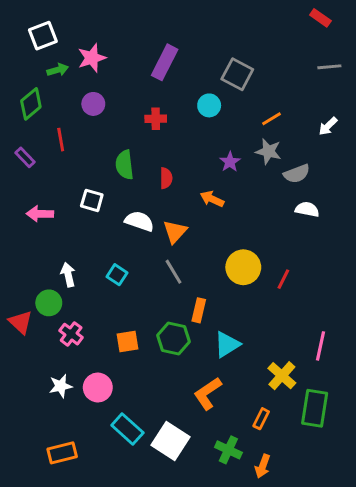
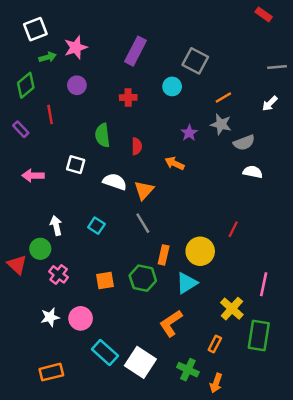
gray line: (329, 67) -> (277, 67), moved
yellow circle: (243, 267) -> (200, 251), moved

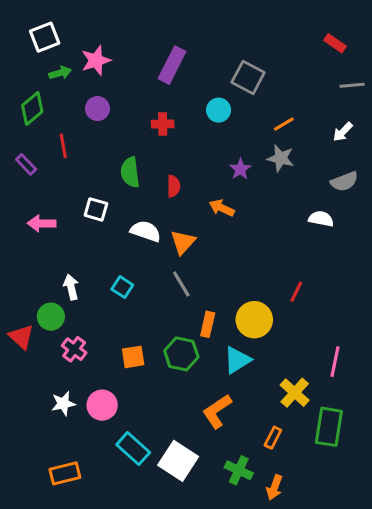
red rectangle: (264, 14) -> (335, 43), moved
gray semicircle: (244, 143) -> (344, 182), moved

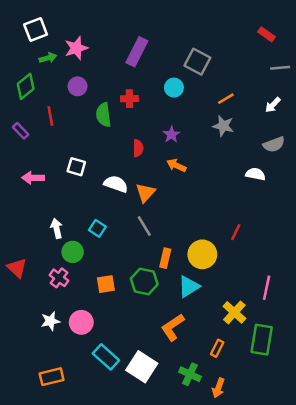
purple star: (240, 169) -> (171, 135), moved
green semicircle: (130, 172) -> (103, 115), moved
green circle: (51, 317) -> (73, 252), moved

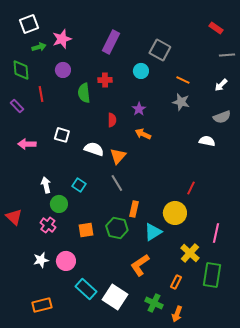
green diamond: (26, 86) -> (21, 70), turned -55
orange line: (226, 99) -> (183, 80), turned 56
yellow circle: (202, 254) -> (175, 213), moved

